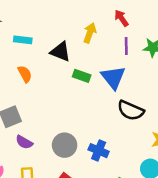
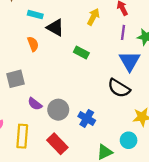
black triangle: (60, 52) -> (55, 28), moved
blue triangle: (113, 77) -> (130, 61), moved
purple semicircle: (24, 142) -> (35, 104), moved

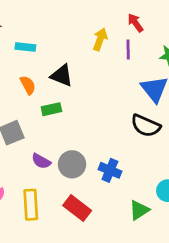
black triangle: (55, 28) -> (62, 76), moved
purple line: (123, 32) -> (128, 49), moved
green rectangle: (81, 53) -> (51, 109), moved, turned -32

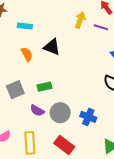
purple line: (128, 49) -> (101, 27), turned -72
green rectangle: (51, 109) -> (45, 87), moved

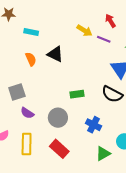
yellow arrow: (80, 20) -> (84, 31), turned 98
green rectangle: (45, 87) -> (77, 94), moved
purple semicircle: (37, 111) -> (27, 113), moved
blue cross: (88, 117) -> (93, 125), moved

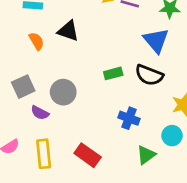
green rectangle: (77, 94) -> (113, 73), moved
gray circle: (58, 118) -> (63, 92), moved

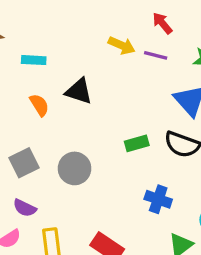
purple semicircle: (40, 113) -> (25, 208), moved

